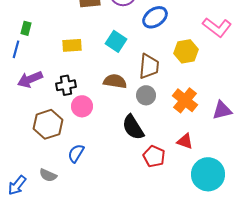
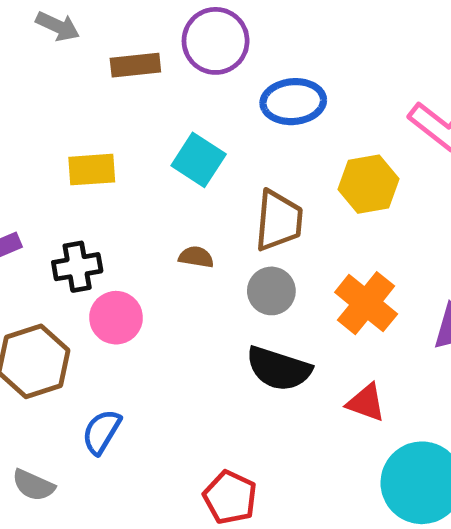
blue ellipse: (155, 17) -> (293, 102), turned 30
brown semicircle: (115, 81) -> (196, 257), size x0.6
black semicircle: (133, 127) -> (279, 369), moved, turned -40
red pentagon: (154, 156) -> (230, 497), moved

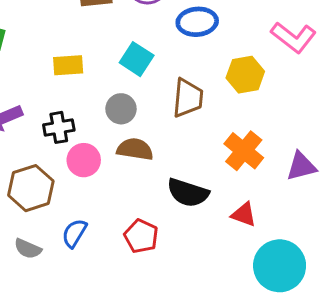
brown semicircle: (196, 257) -> (135, 149), moved, size x1.6
gray circle: (271, 291) -> (121, 109), moved
gray semicircle: (33, 485) -> (28, 249), moved
red pentagon: (230, 497) -> (141, 236), moved

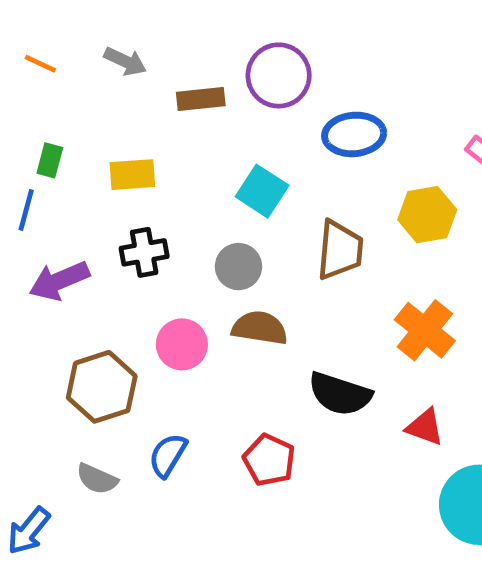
yellow rectangle: (68, 65) -> (132, 175), moved
black cross: (59, 127) -> (144, 252), moved

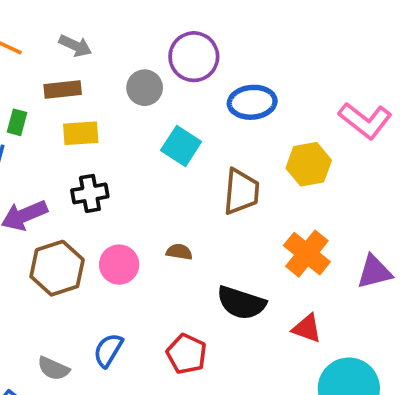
brown rectangle: (201, 99) -> (63, 89), moved
gray circle: (238, 267) -> (145, 88), moved
brown semicircle: (260, 328) -> (179, 252), size x0.6
brown hexagon: (102, 387) -> (57, 268), moved

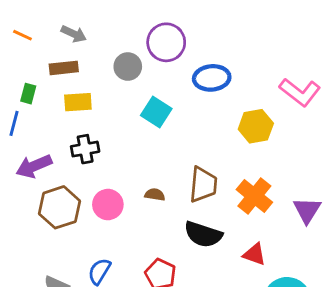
brown trapezoid: (241, 192) -> (203, 185), moved
purple triangle: (374, 272) -> (307, 210), turned -44

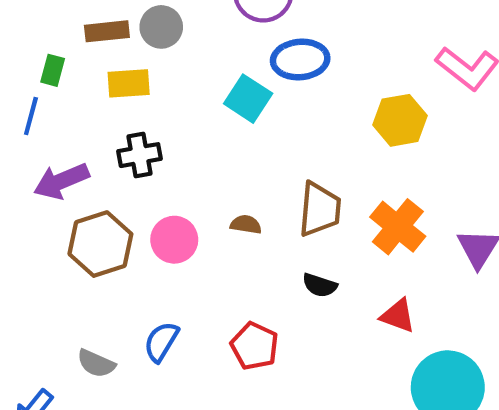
gray circle: (128, 67) -> (161, 27), moved
blue ellipse: (212, 78) -> (300, 60), moved
black semicircle: (203, 234) -> (320, 285), size x0.6

